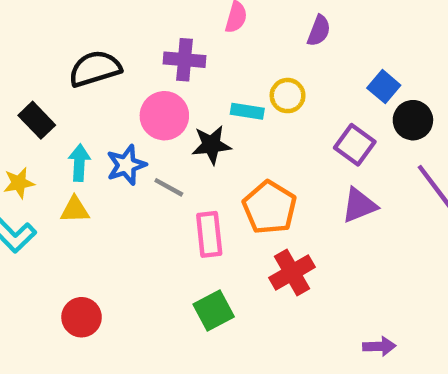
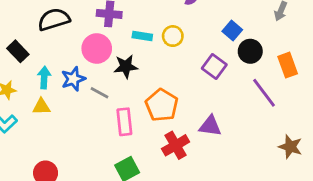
cyan rectangle: (247, 111) -> (142, 36), moved
purple triangle: (359, 205) -> (210, 126), moved, turned 30

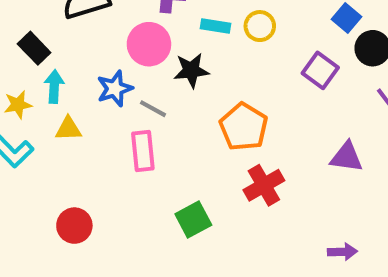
cyan arrow: (44, 78) -> (54, 87), moved
pink rectangle: (124, 122) -> (143, 151), moved
purple triangle: (210, 126) -> (346, 157), moved

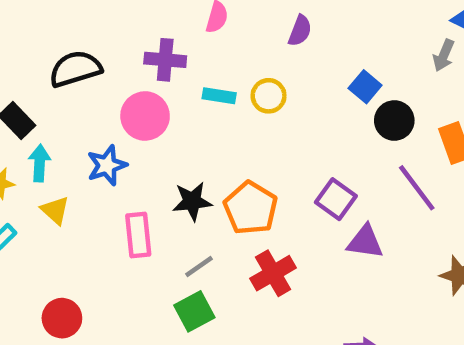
black star: (191, 70) -> (192, 201), moved
purple square: (320, 70) -> (336, 199), moved
gray line: (153, 109) -> (199, 266), moved, turned -64
yellow triangle: (68, 129) -> (55, 210), turned 44

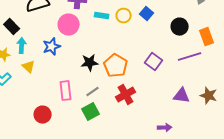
blue square: (365, 87) -> (147, 14), moved
purple line: (417, 188) -> (190, 57), turned -70
pink rectangle: (138, 235) -> (66, 91), moved
purple triangle: (365, 242) -> (182, 96), moved
red circle: (62, 318) -> (43, 115), moved

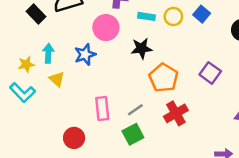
black rectangle: (12, 27) -> (36, 14), moved
black star: (90, 63) -> (142, 48), moved

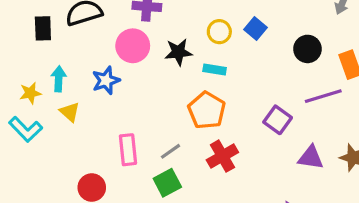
black rectangle: (36, 14) -> (43, 28), turned 42
cyan rectangle: (146, 16) -> (215, 69), moved
black star: (142, 48) -> (178, 52), moved
purple square: (210, 73) -> (278, 120), moved

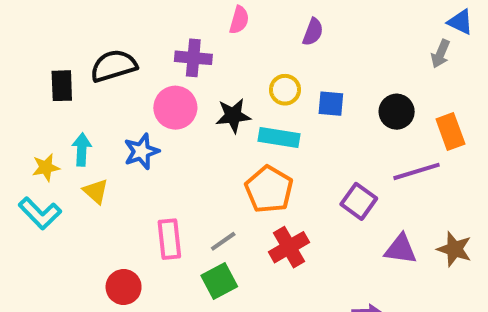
blue square: (256, 28) -> (331, 104), moved, turned -35
cyan rectangle: (215, 69) -> (279, 138), size x1.4

